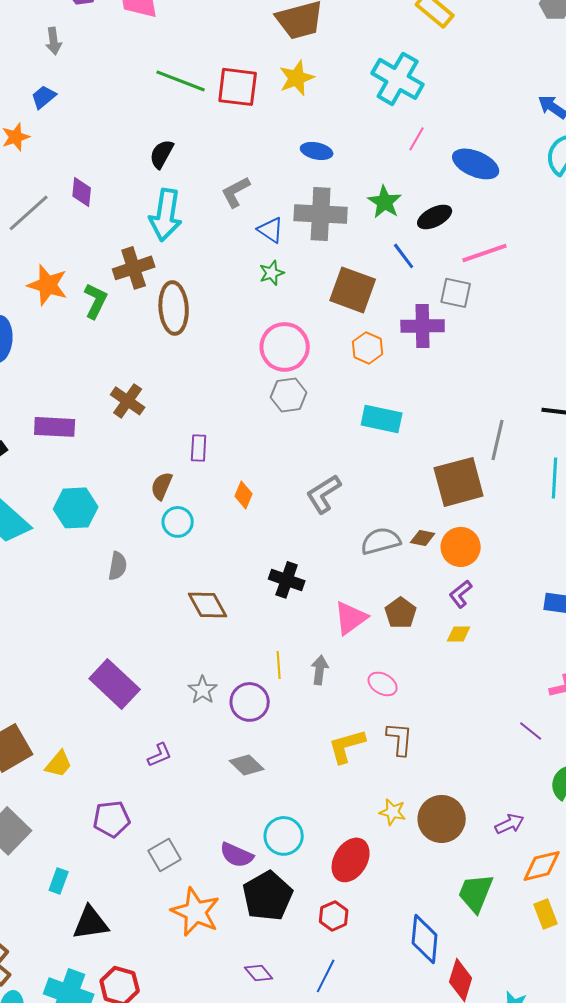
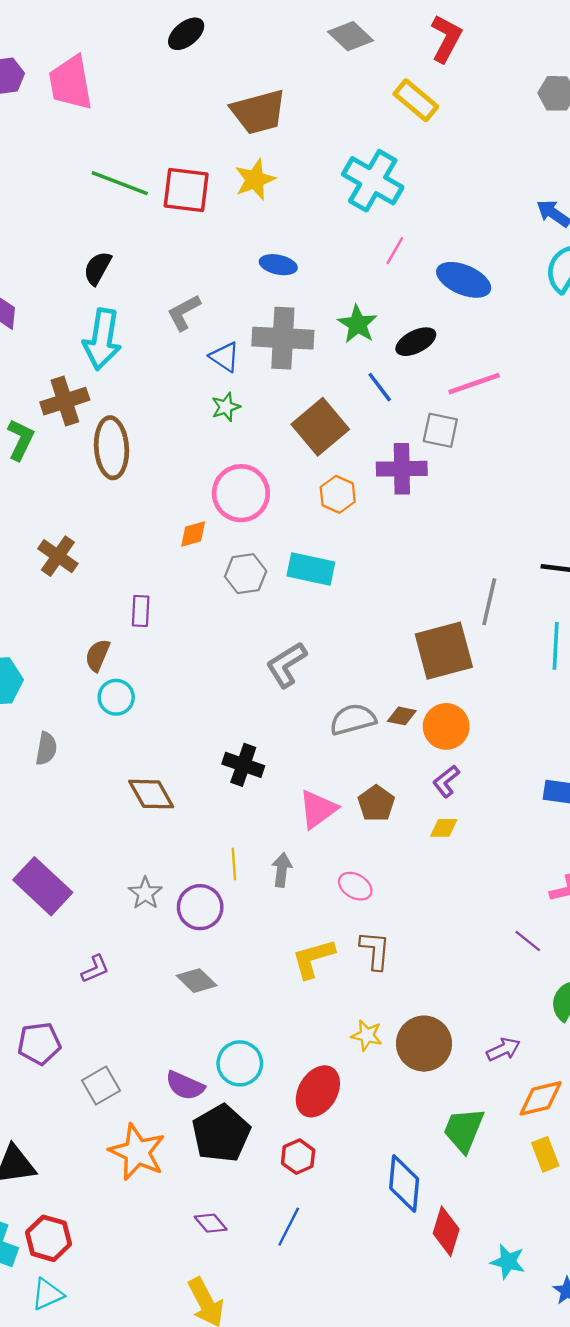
brown square: (353, 290) -> (320, 427), turned 30
gray hexagon: (289, 395) -> (246, 574), moved
cyan rectangle: (382, 419) -> (311, 569), moved
orange diamond: (244, 495) -> (193, 534), moved, turned 52

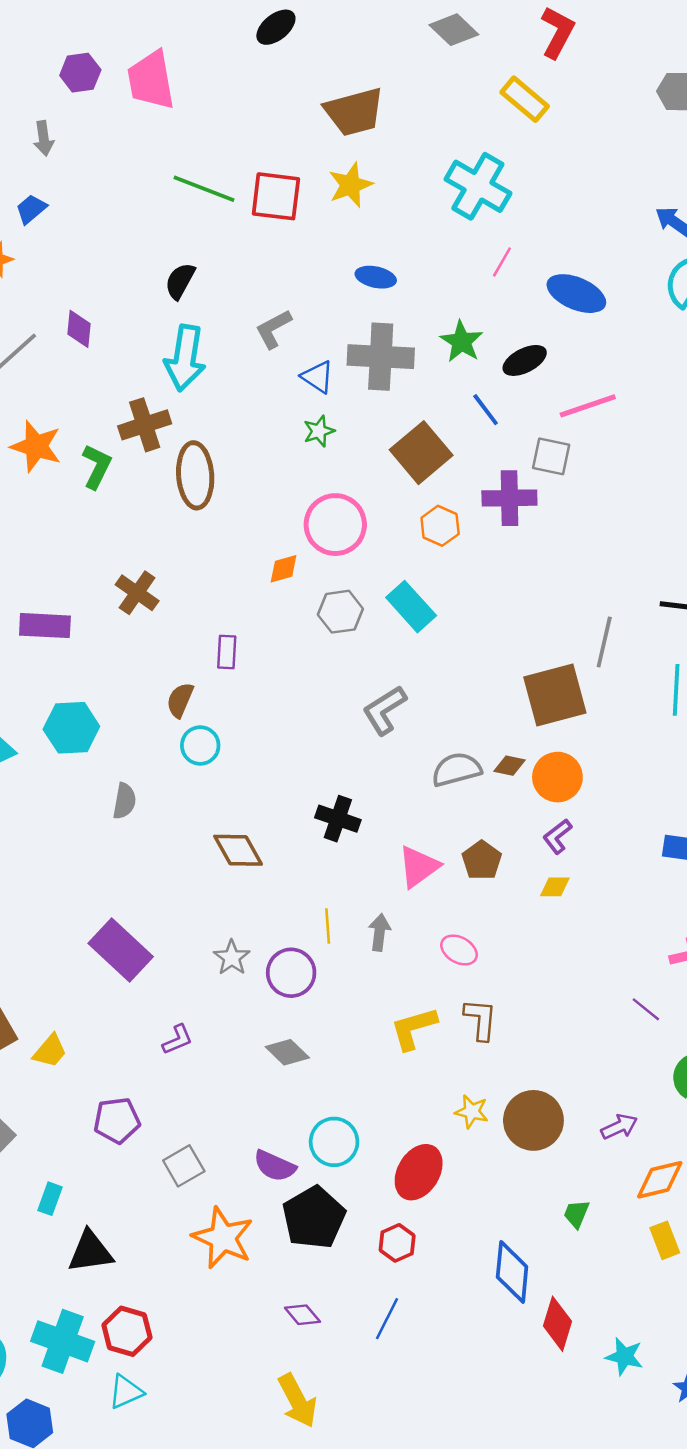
cyan rectangle: (311, 569) -> (411, 607), turned 36
green trapezoid: (464, 1130) -> (576, 1214), size x0.6

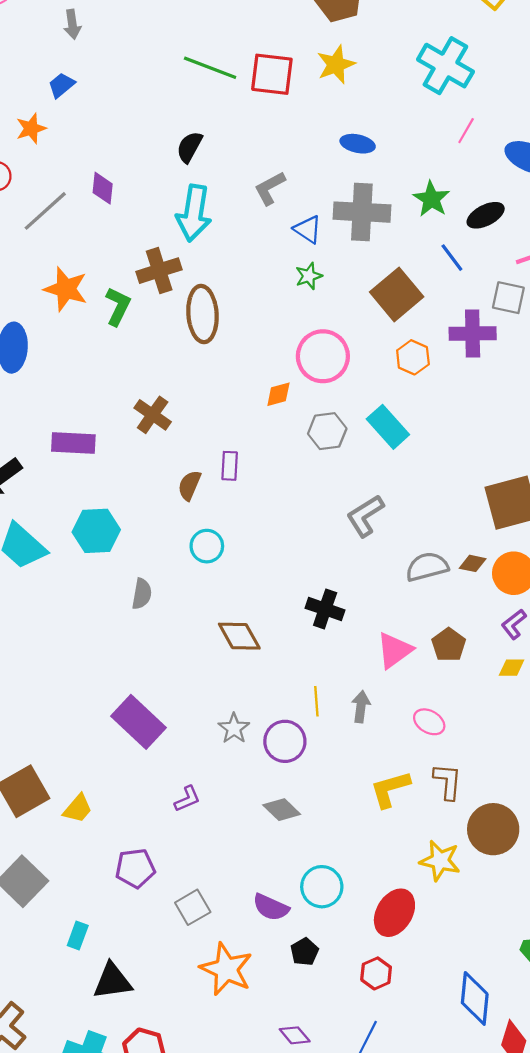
brown semicircle: (180, 700) -> (189, 485), moved
yellow star: (472, 1112) -> (440, 861), size x1.4
brown circle: (533, 1120) -> (493, 829), moved
black pentagon: (314, 1218) -> (304, 952), size x0.5

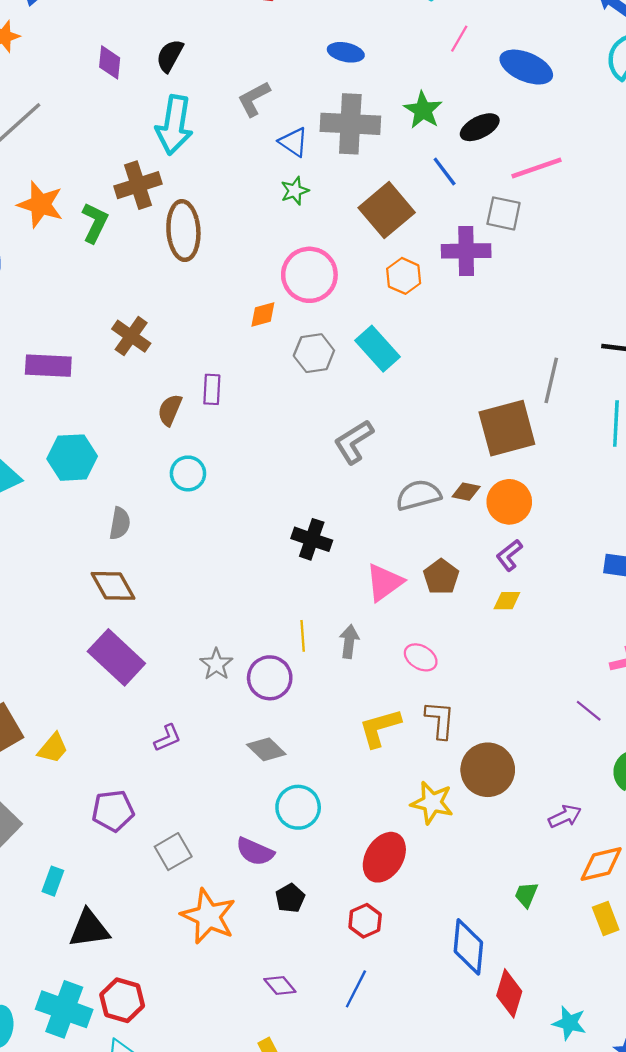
purple diamond: (103, 188) -> (110, 62), moved
brown diamond: (239, 636) -> (113, 586), moved
cyan circle: (322, 887) -> (298, 807), moved

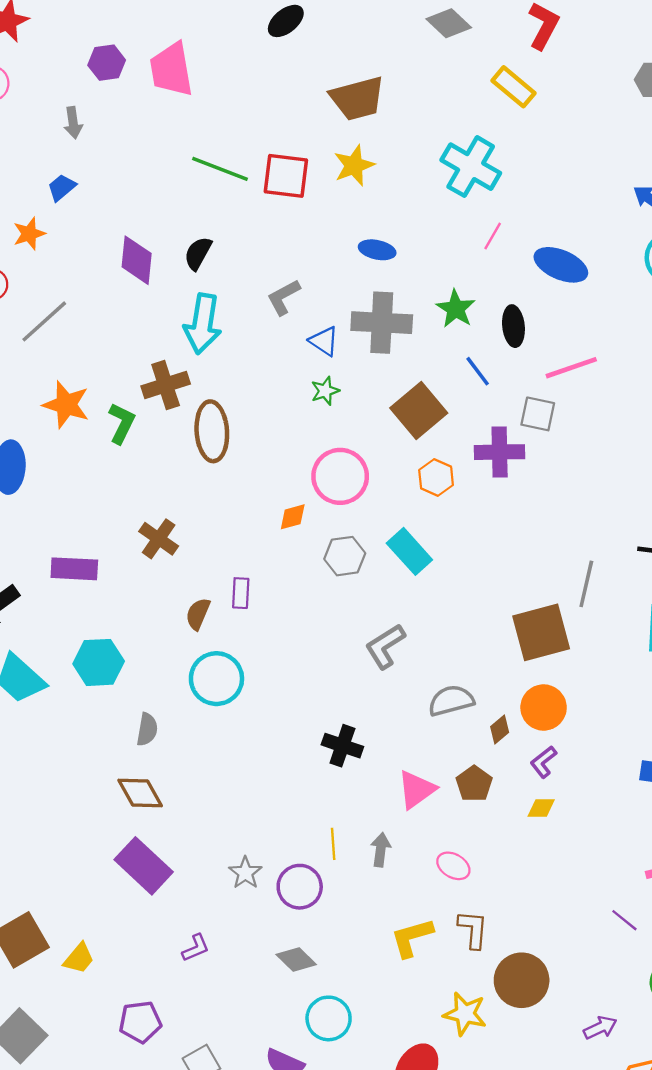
purple diamond: (110, 62) -> (137, 260), size x1.4
black ellipse: (480, 127) -> (513, 326), turned -69
cyan circle: (188, 473) -> (216, 679), size x1.5
brown diamond: (466, 492) -> (500, 729), moved, turned -52

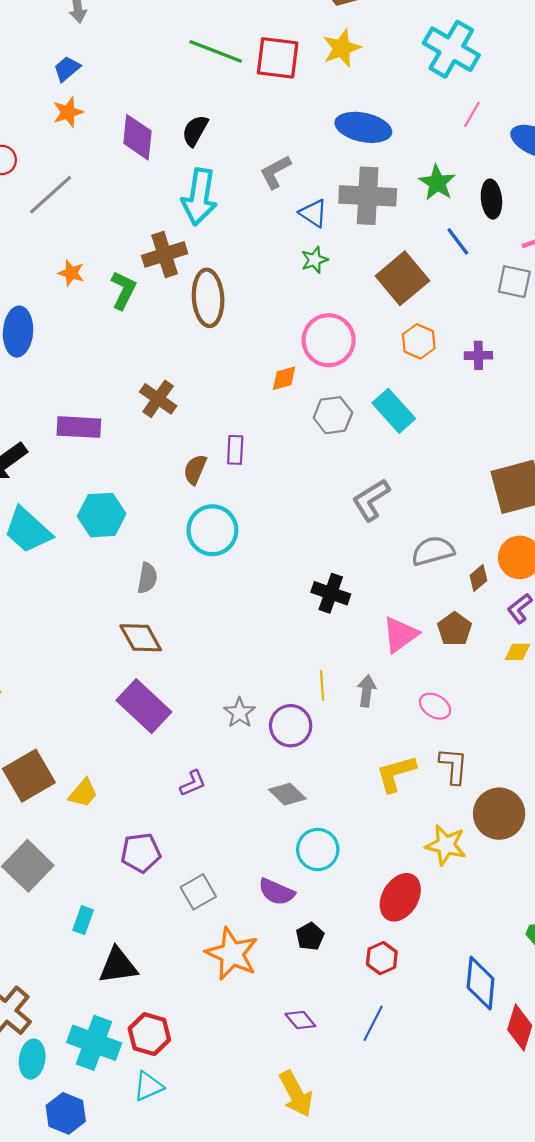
orange star: (29, 234) -> (68, 112), moved
blue ellipse: (377, 250) -> (363, 127), size x1.6
orange star: (66, 405) -> (71, 273), size x0.6
purple cross: (500, 452) -> (478, 355), moved, size x0.6

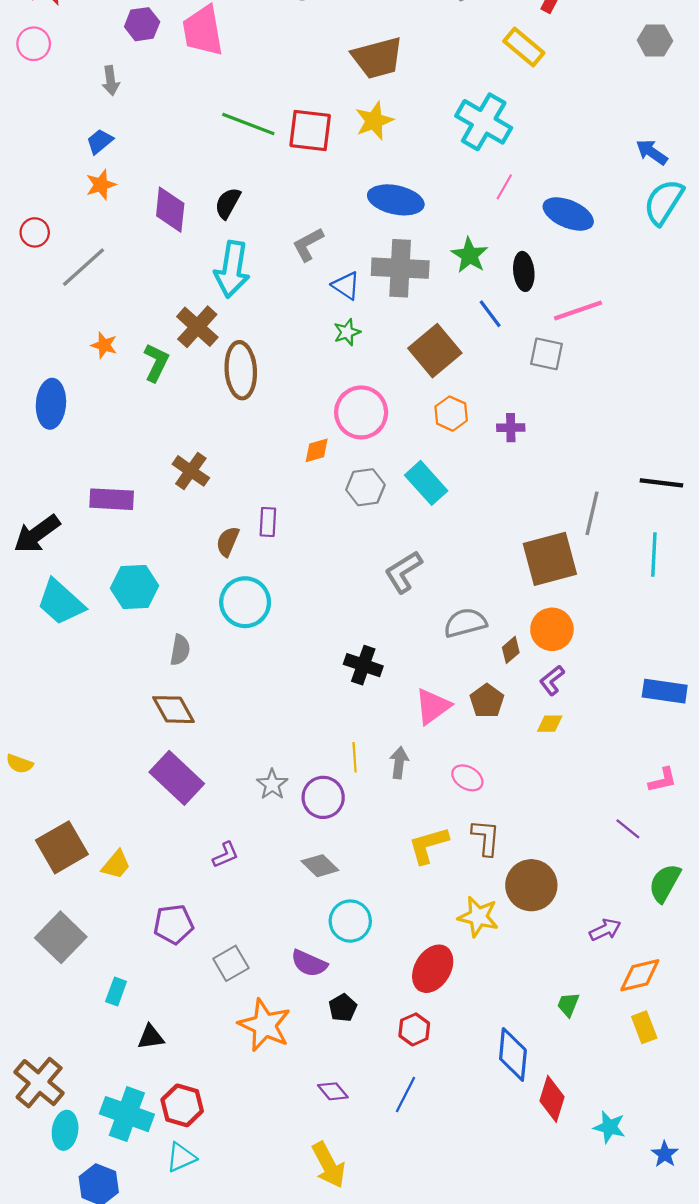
brown cross: (165, 254) -> (197, 327), turned -30
black triangle: (118, 966) -> (151, 1037), size x0.7

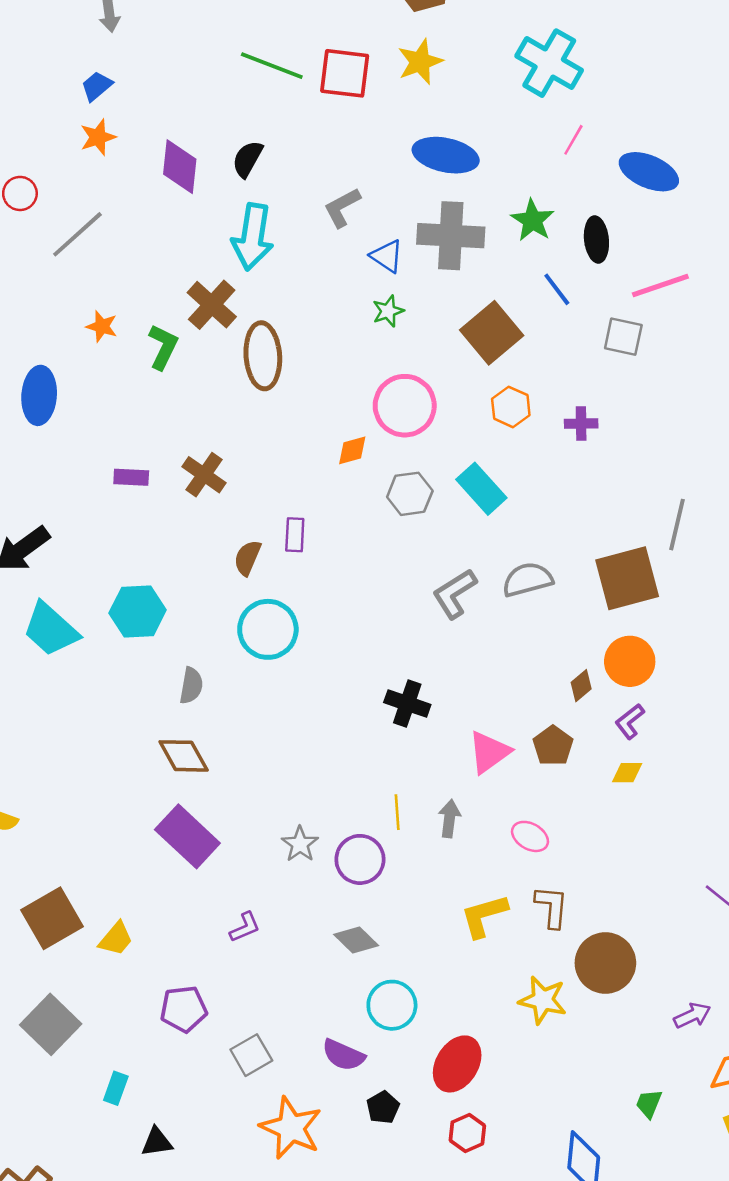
purple rectangle: (112, 499) -> (131, 477), moved, size x0.7
gray semicircle: (465, 623) -> (527, 580), moved
red ellipse: (433, 969) -> (457, 1064), moved

